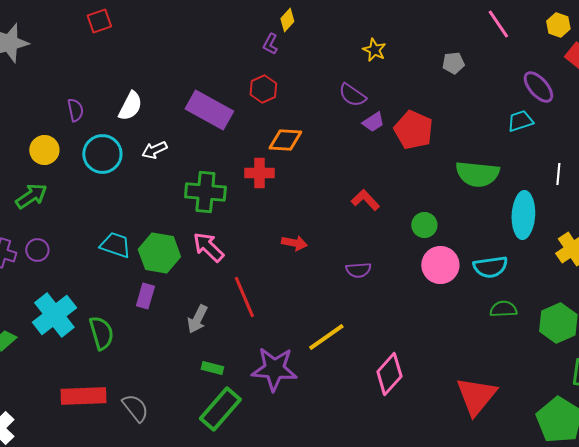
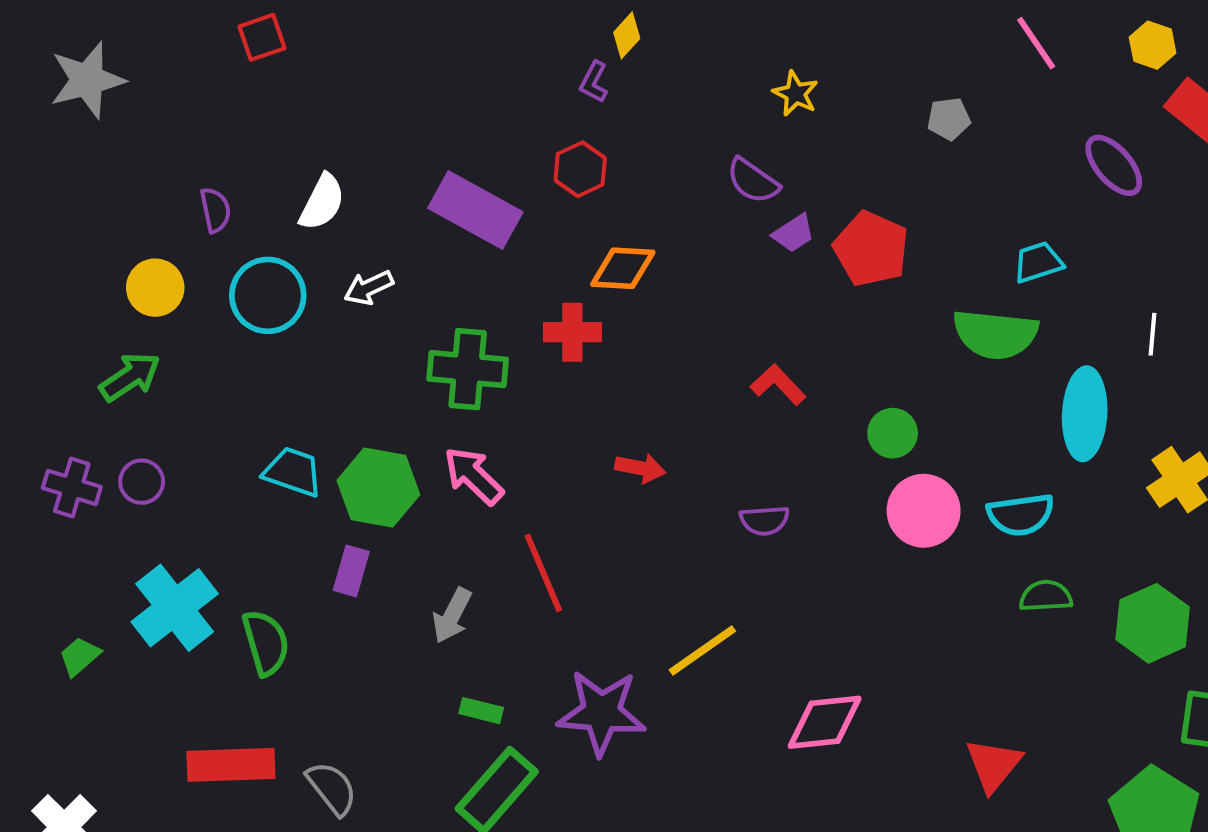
cyan trapezoid: (520, 121) -> (1038, 262), moved
pink diamond: (389, 374) -> (825, 722), turned 42
red triangle: (476, 396) -> (993, 765), size x0.7

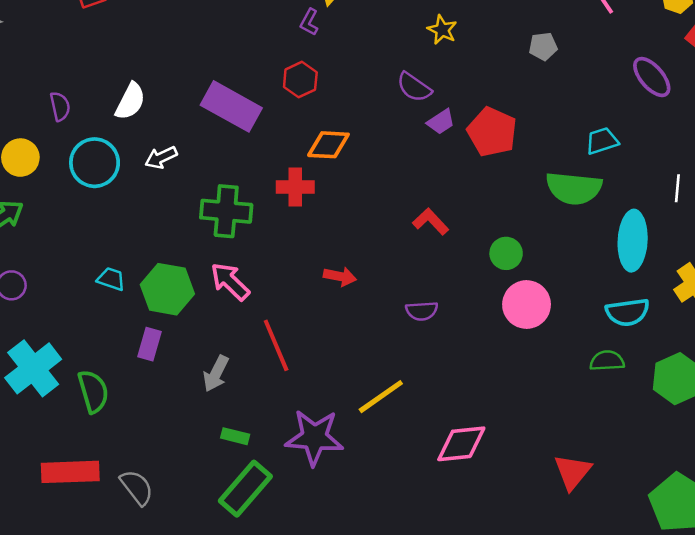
cyan trapezoid: (293, 472) -> (111, 279), size x0.7
cyan semicircle: (1021, 515) -> (627, 312), moved

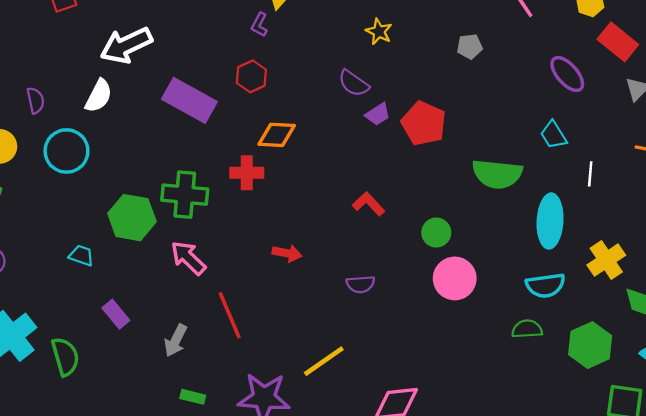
cyan trapezoid: (602, 141) -> (553, 135), moved, turned -104
white arrow: (161, 158) -> (126, 45), moved, size x1.8
green hexagon: (167, 289) -> (132, 218), moved
purple rectangle: (149, 344) -> (116, 314), turned -56

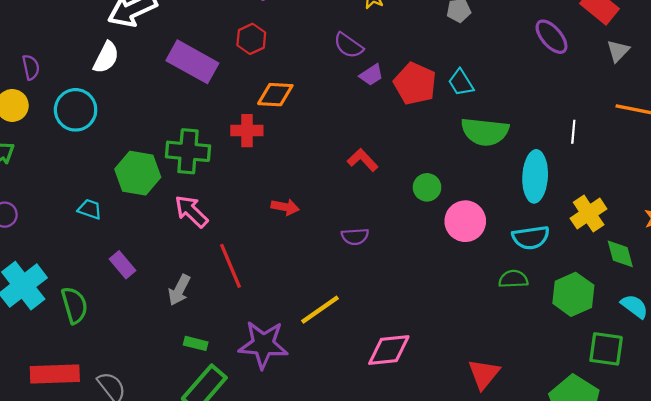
purple semicircle: (35, 100) -> (31, 67), moved
cyan trapezoid: (553, 135) -> (461, 83), moved
pink circle: (455, 278) -> (465, 221), moved

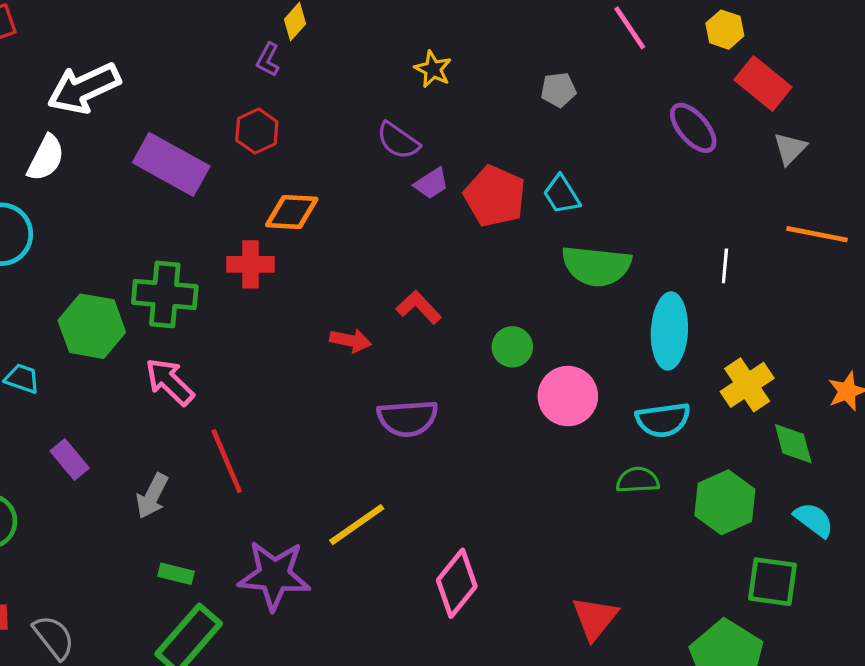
red arrow: (285, 207) -> (350, 341), moved
purple semicircle: (355, 236) -> (408, 418), size x1.5
pink diamond: (389, 350) -> (457, 583), turned -45

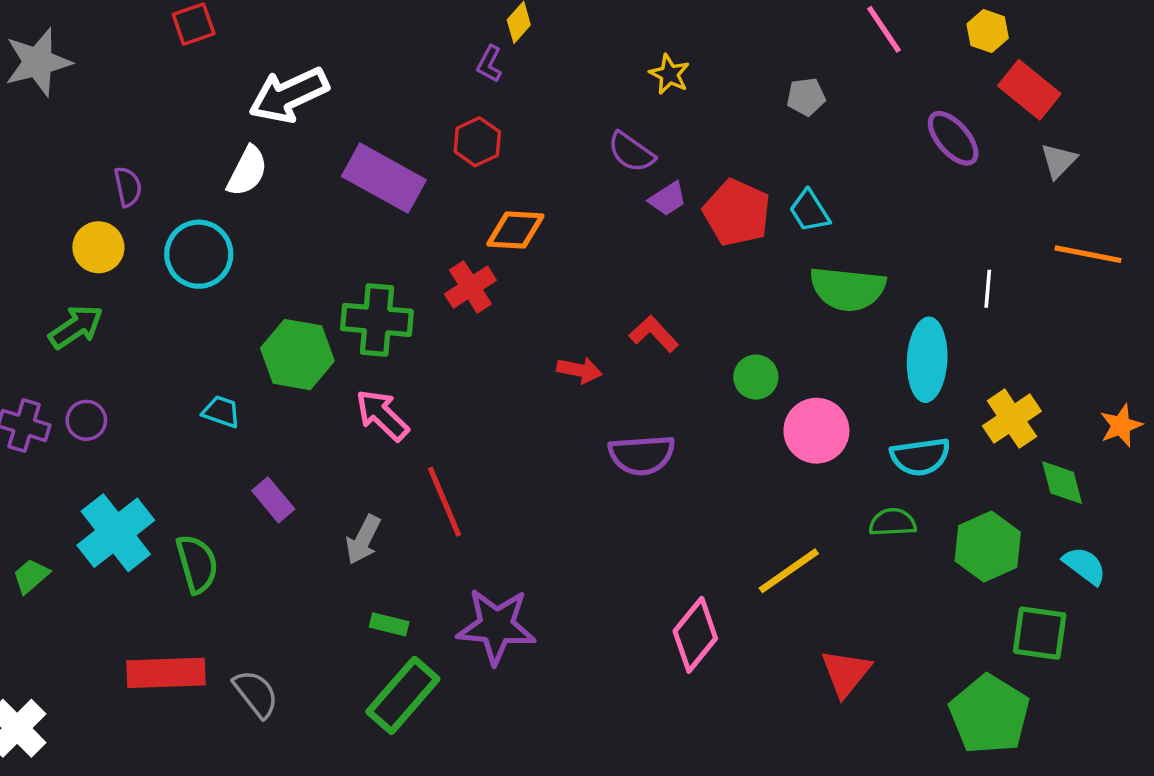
red cross: (251, 264) -> (470, 287), turned -33
yellow line: (357, 525) -> (789, 571), moved

